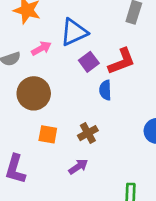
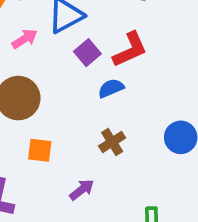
blue semicircle: (105, 90) -> (111, 88), turned 72
brown cross: (88, 133) -> (112, 142), moved

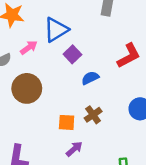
red L-shape: (130, 50) -> (129, 56), moved
orange square: (40, 150) -> (67, 122), moved

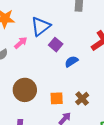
brown circle: (27, 88) -> (25, 90), moved
brown cross: (93, 115) -> (82, 99), moved

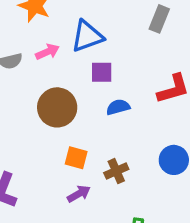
purple square: (56, 45) -> (102, 72), turned 32
brown circle: (25, 90) -> (57, 107), moved

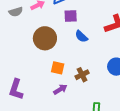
blue semicircle: (118, 107) -> (81, 36), turned -120

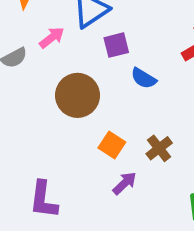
orange square: (58, 68) -> (112, 145), turned 32

